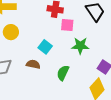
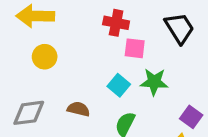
cyan square: (45, 47) -> (119, 85), moved

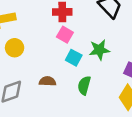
pink square: (135, 48) -> (65, 35), moved, turned 35

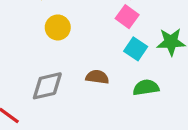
green semicircle: (84, 85) -> (146, 87), turned 60

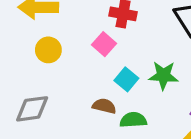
pink square: (127, 17) -> (104, 44), moved
brown semicircle: (97, 77) -> (104, 106), moved

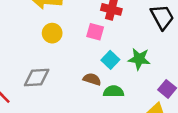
pink square: (104, 44) -> (95, 32), turned -30

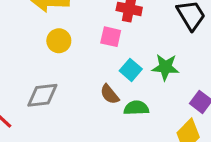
brown semicircle: (92, 79) -> (110, 94), turned -144

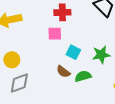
yellow circle: (59, 41) -> (12, 60), moved
green star: (165, 67) -> (101, 55), moved

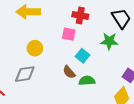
green star: (101, 55) -> (109, 41), moved
yellow circle: (12, 60) -> (35, 48), moved

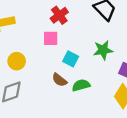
red cross: (80, 16) -> (59, 15), turned -35
green star: (109, 41) -> (103, 50), moved

